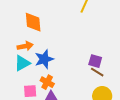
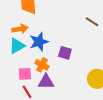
purple square: (95, 61) -> (65, 53), moved
brown line: (97, 72) -> (92, 22), moved

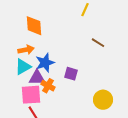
pink square: (25, 74) -> (31, 95), size x1.5
purple triangle: (46, 82) -> (37, 78), moved

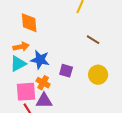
blue star: (45, 63) -> (40, 60), turned 30
purple triangle: (37, 78) -> (44, 101), moved
yellow circle: (103, 100) -> (98, 75), moved

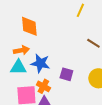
cyan triangle: (18, 64) -> (18, 67), turned 30

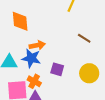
orange arrow: (21, 50) -> (37, 45), moved

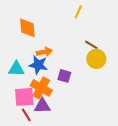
yellow circle: (89, 73) -> (96, 59), moved
orange cross: (34, 81) -> (41, 88), size x1.5

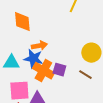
brown line: (91, 45) -> (85, 75), moved
orange cross: (41, 88) -> (43, 71), moved

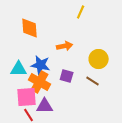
orange arrow: (39, 46) -> (65, 46), moved
orange cross: (43, 71) -> (40, 82), moved

